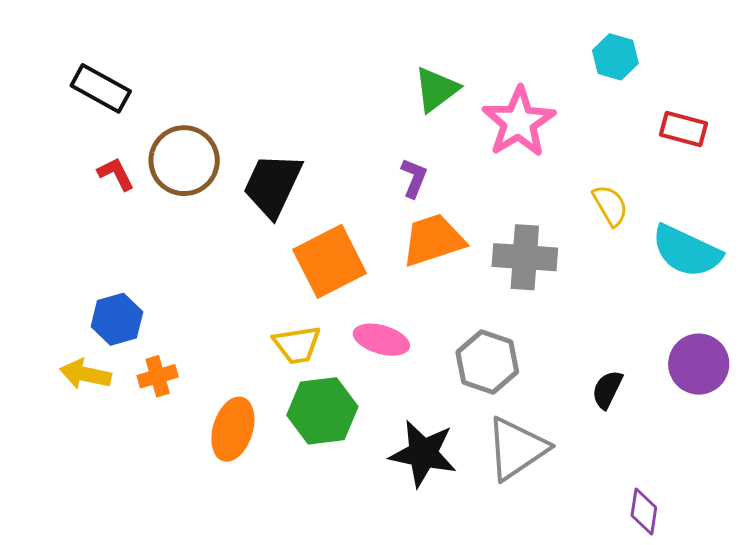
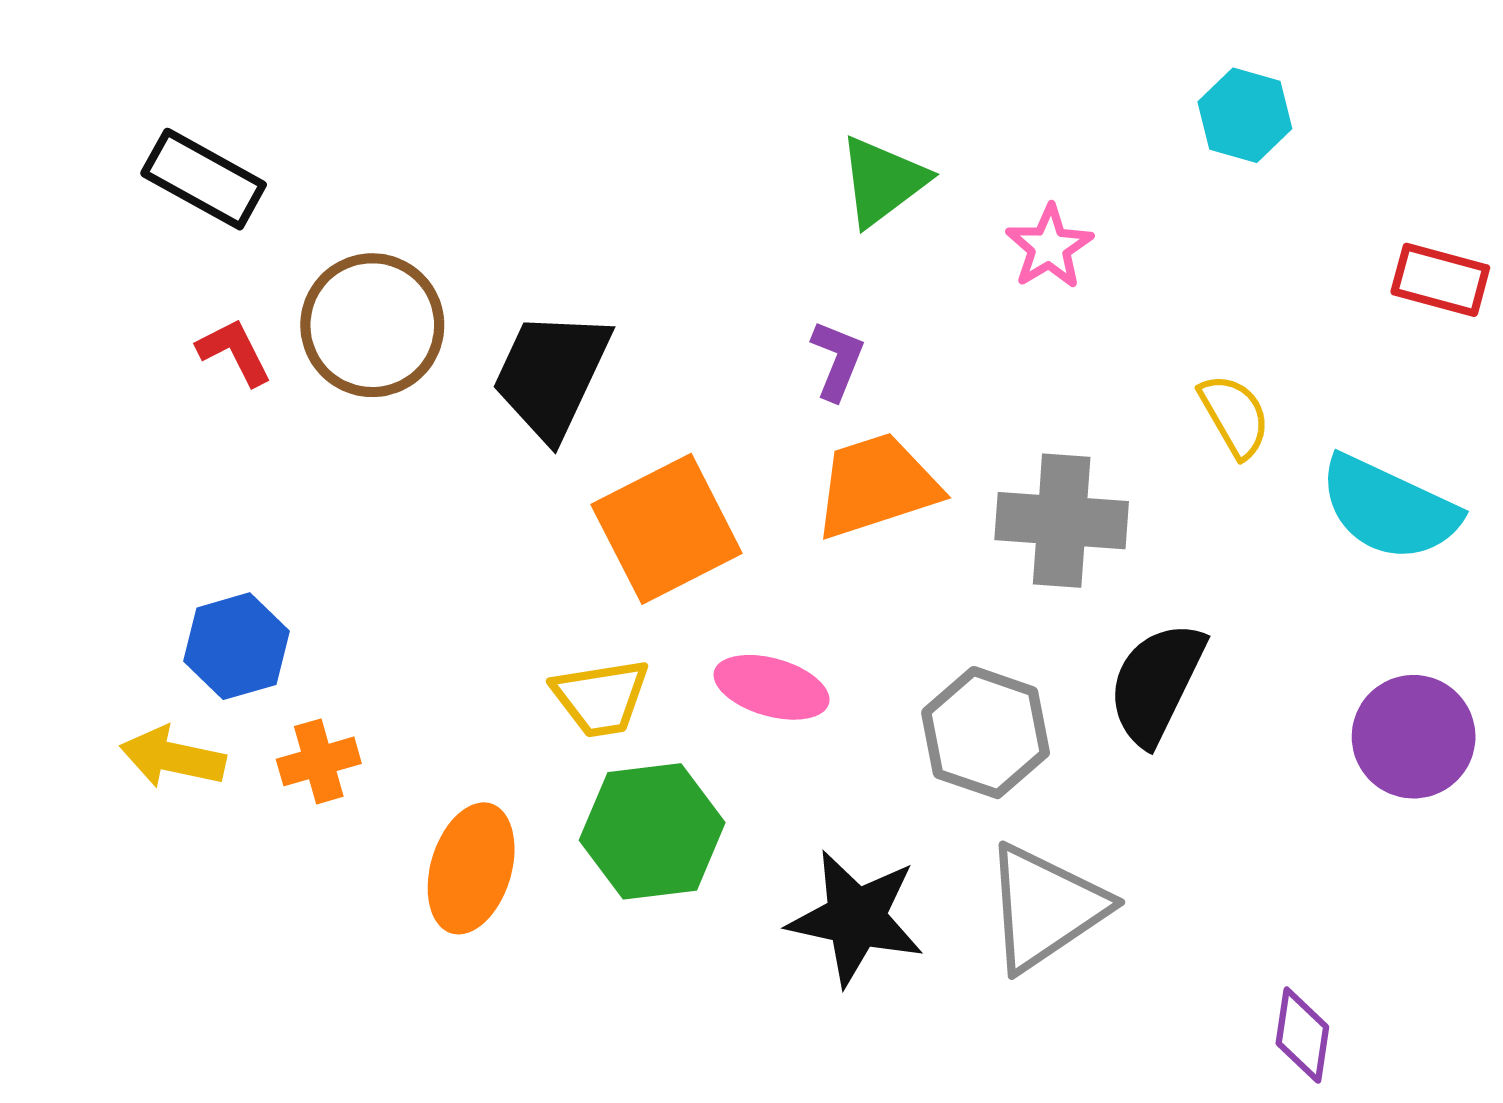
pink star: (519, 122) -> (1049, 247), size x0.6
red rectangle: (683, 129) -> (1440, 280), moved
black semicircle: (607, 389) -> (1156, 683), moved, size x1.6

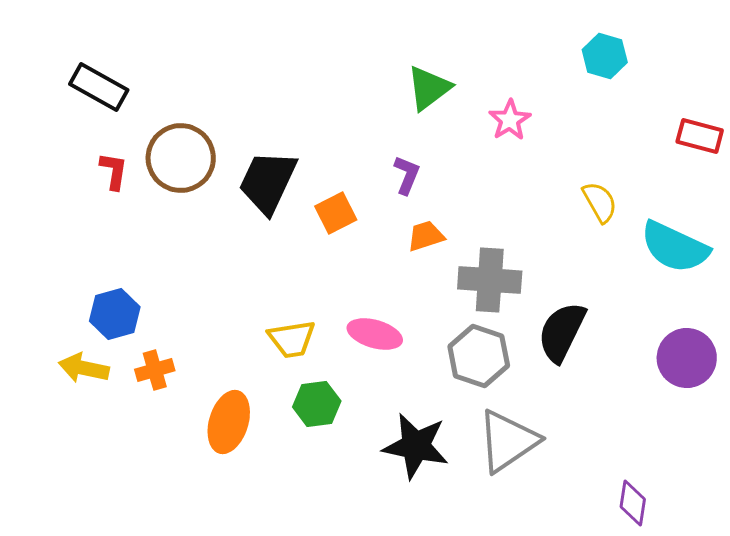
red L-shape: (234, 352) -> (114, 171), turned 36
orange trapezoid: (876, 486) -> (426, 236), size x0.6
gray cross: (1062, 521) -> (490, 280), moved
orange square: (667, 529) -> (336, 213), moved, size x0.6
green hexagon: (652, 831) -> (317, 404), size x0.7

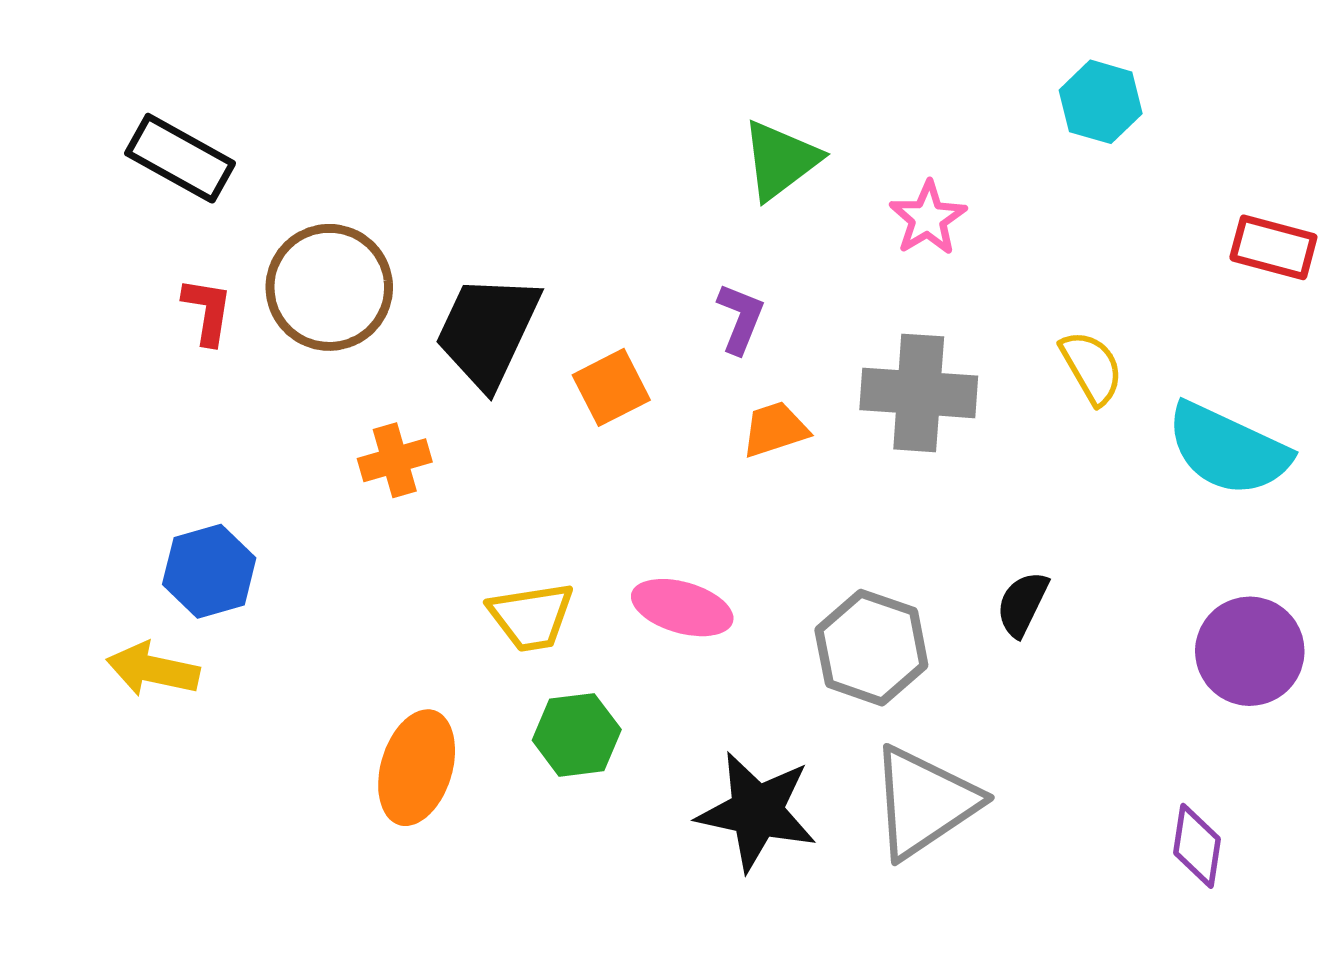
gray cross: (490, 280) -> (919, 393), moved
black semicircle: (562, 332) -> (1022, 604), size x0.6
orange cross: (155, 370) -> (395, 460), moved
purple diamond: (633, 503) -> (1197, 846), moved

